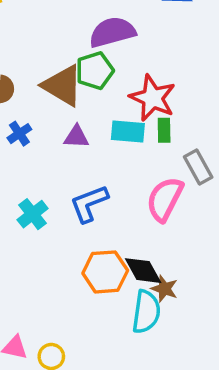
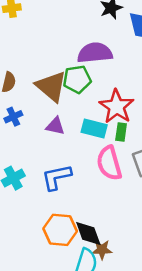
pink semicircle: (165, 199) -> (109, 163), moved, turned -52
brown star: (164, 289) -> (102, 250), turned -30

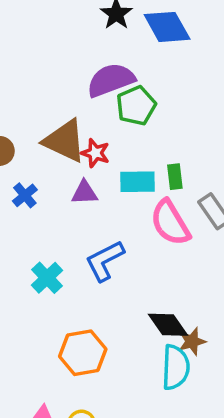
green pentagon: (77, 79) -> (136, 106), moved
red star: (117, 107) -> (95, 153), moved, size x0.6
orange hexagon: (60, 230) -> (83, 353), moved

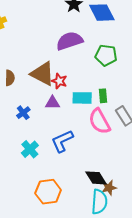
green pentagon: (136, 106) -> (106, 55), moved, turned 30
blue cross: (25, 195) -> (23, 113), moved

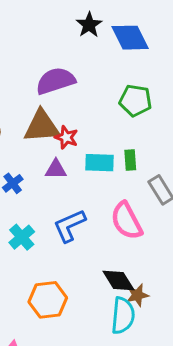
purple semicircle: (69, 41) -> (56, 81), moved
brown triangle: (43, 74) -> (42, 126), turned -32
pink semicircle: (99, 121) -> (127, 221), moved

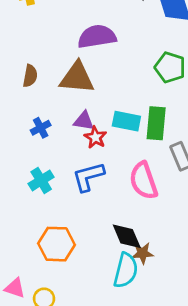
red star: (66, 137) -> (95, 137), moved
green rectangle: (130, 160) -> (156, 123), size x1.6

